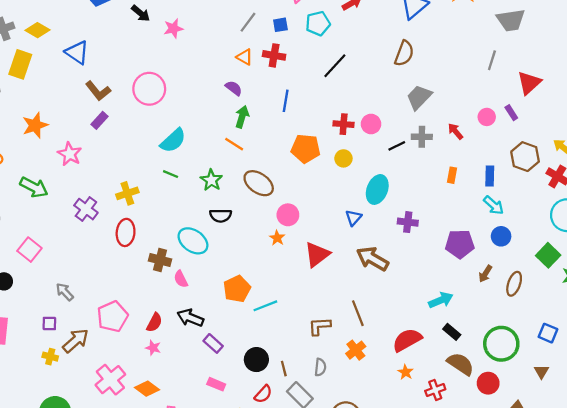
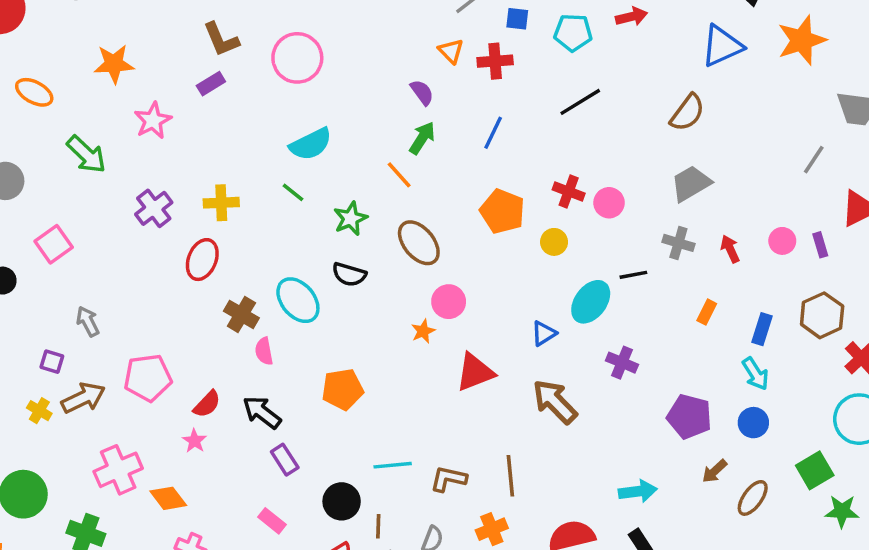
red cross: (274, 55) -> (495, 61), turned -30
black line: (397, 146) -> (633, 275), moved
cyan line: (265, 306) -> (393, 465), moved

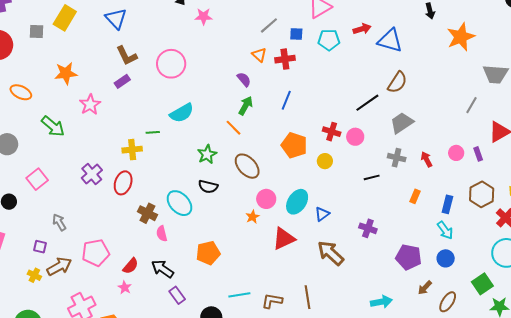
blue triangle: (722, 46) -> (390, 41), moved, turned 44
black line: (580, 102) -> (367, 103), moved
green line: (293, 192) -> (153, 132), moved, turned -40
purple cross: (154, 208) -> (92, 174), moved
cyan ellipse: (591, 302) -> (297, 202), moved

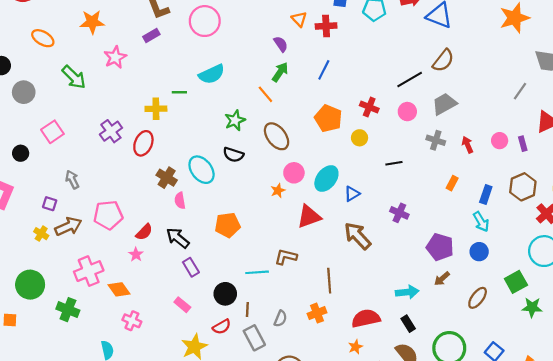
pink circle: (355, 137) -> (407, 112), moved
black line: (372, 177) -> (394, 163), moved
brown arrow: (425, 288) -> (442, 279), moved
brown L-shape: (272, 301) -> (286, 257), moved

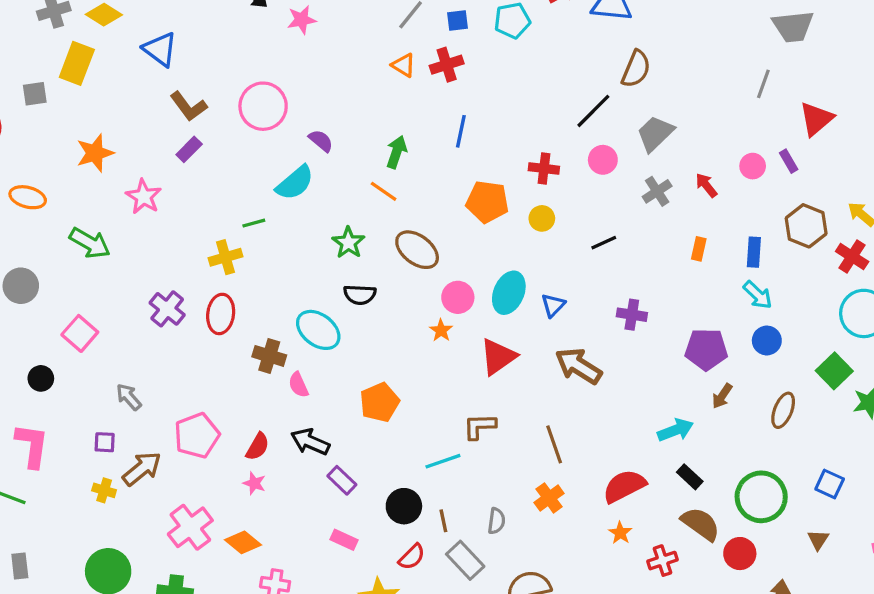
purple semicircle: (281, 44) -> (321, 141), moved
gray cross: (436, 140) -> (657, 191), turned -36

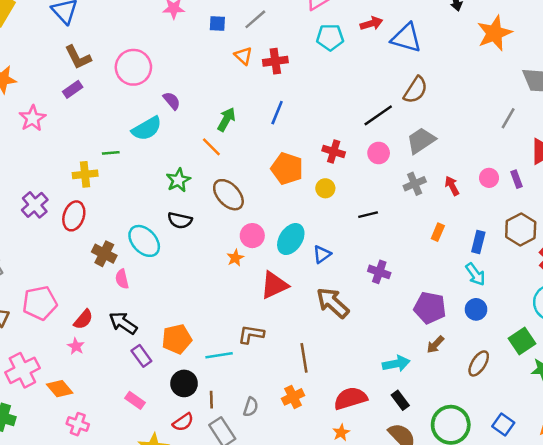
blue square: (458, 21) -> (217, 23), moved
orange pentagon: (380, 402) -> (177, 339), moved

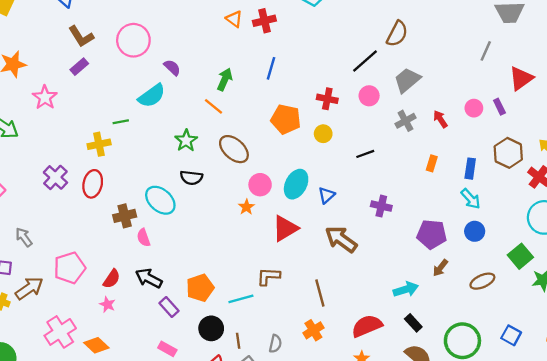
brown cross: (104, 254) -> (125, 216), turned -35
brown ellipse: (479, 363) -> (482, 281), turned 40

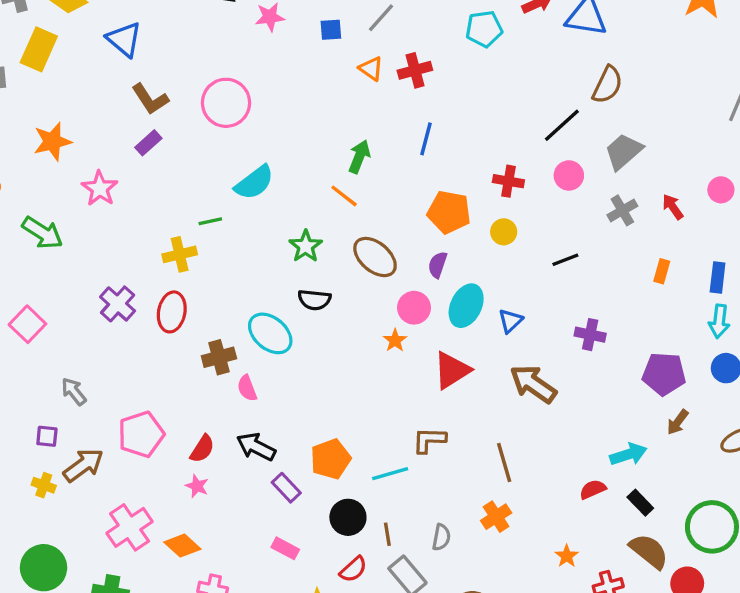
purple semicircle: (172, 68) -> (438, 265), moved, turned -114
cyan arrow: (471, 199) -> (719, 321), turned 50
red semicircle: (367, 326) -> (593, 489), moved, size x0.6

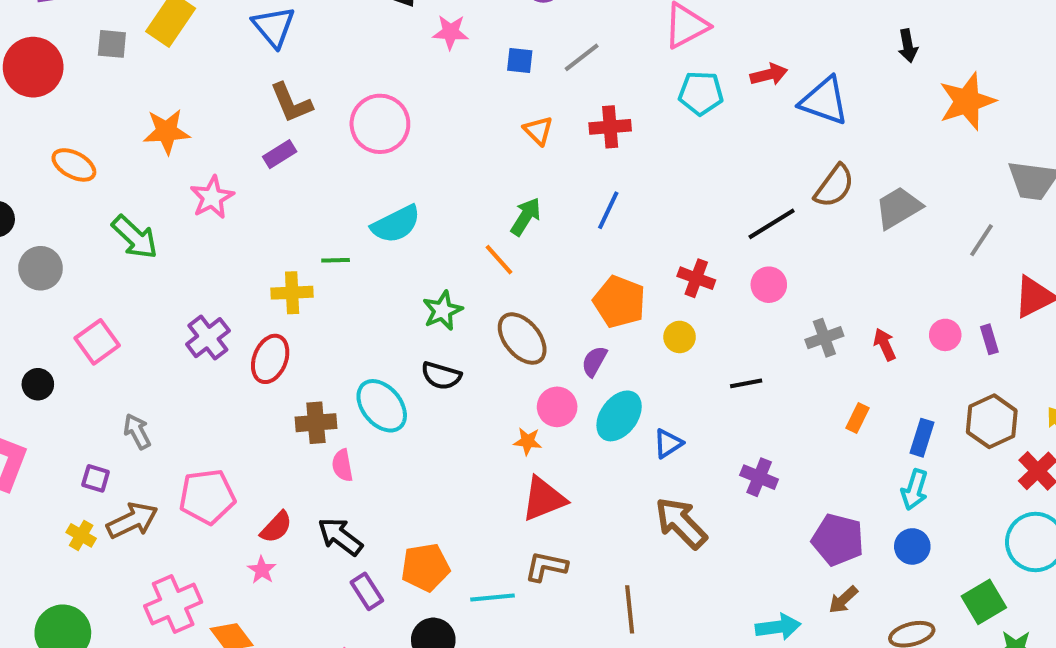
orange triangle: (371, 69) -> (538, 131), moved
gray trapezoid: (623, 151) -> (898, 208), moved
orange star: (395, 340) -> (528, 441), turned 30
red triangle: (452, 370) -> (544, 499), moved

